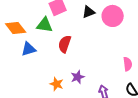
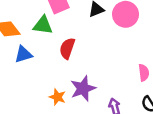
purple star: (78, 77) -> (83, 88), size x1.5

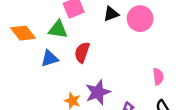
blue triangle: (23, 54) -> (49, 58), moved

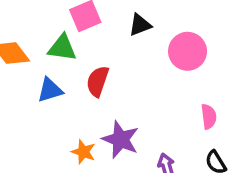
pink circle: (140, 19) -> (188, 51), moved
purple star: (98, 92) -> (120, 139), turned -30

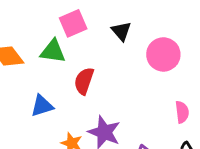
black triangle: (140, 25) -> (121, 31), turned -50
blue triangle: (50, 90) -> (42, 106), moved

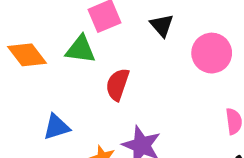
blue triangle: (42, 106) -> (57, 127), moved

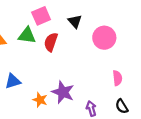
red semicircle: (117, 84) -> (51, 42), moved

